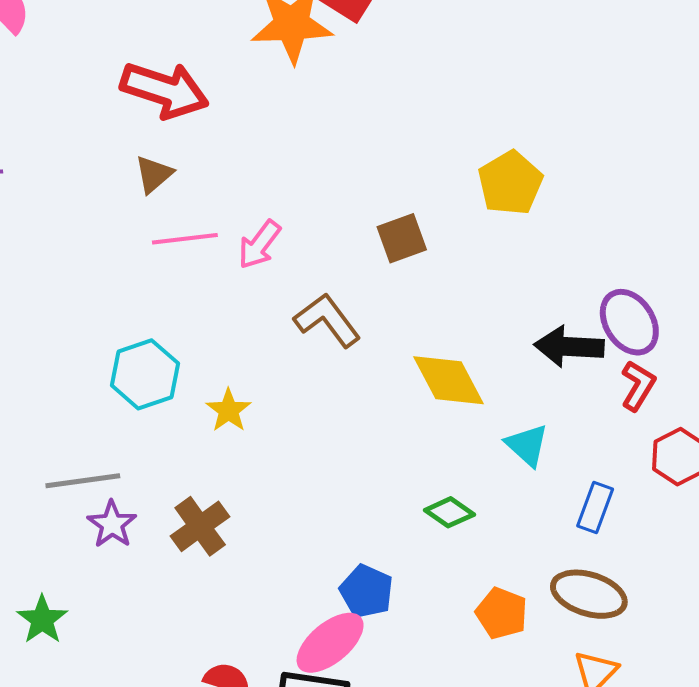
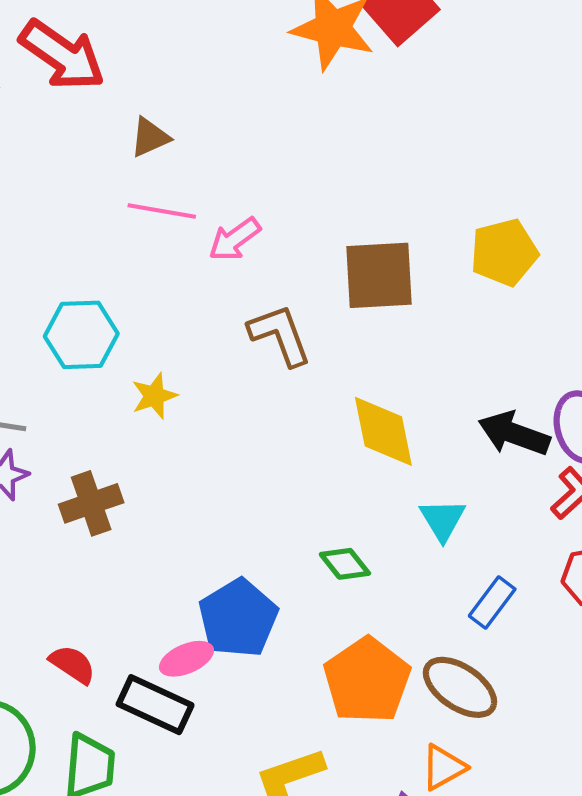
red arrow: (165, 90) -> (62, 55), moved
brown square: (402, 238) -> (379, 275), size x1.5
blue pentagon: (366, 591) -> (238, 618), size x1.4
orange pentagon: (502, 613) -> (367, 680), size x1.6
pink ellipse: (330, 643) -> (186, 659), size x0.7

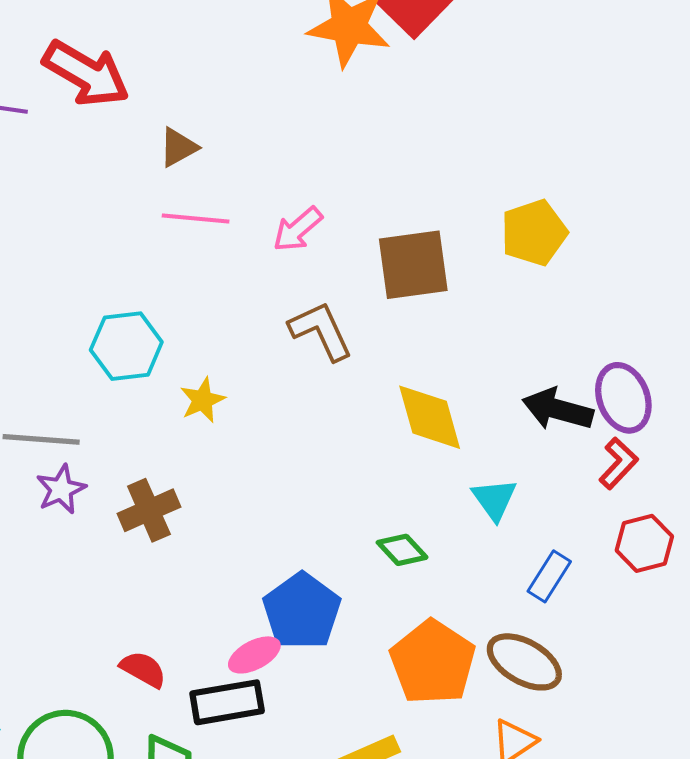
pink arrow: (235, 239) -> (298, 229), moved
black rectangle: (155, 705) -> (227, 702), turned -30

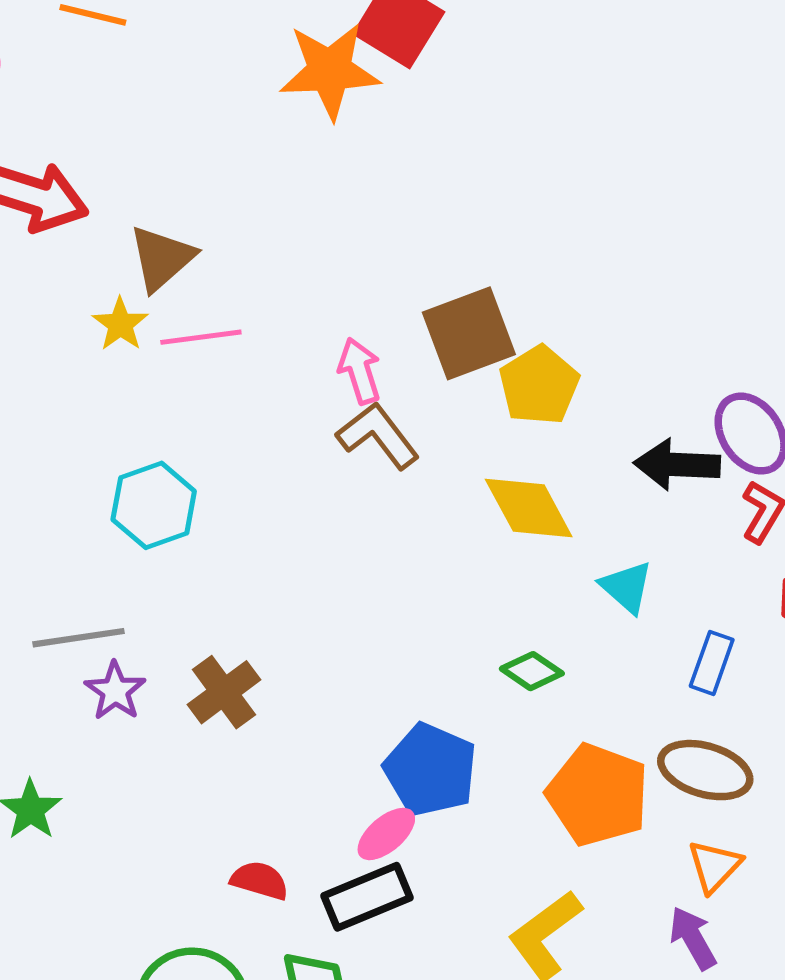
brown triangle: (178, 147) -> (162, 258), size x1.4
pink arrow: (298, 229) -> (360, 371), moved, turned 126
yellow pentagon: (534, 233) -> (539, 385), moved
yellow star: (203, 400) -> (120, 324), moved

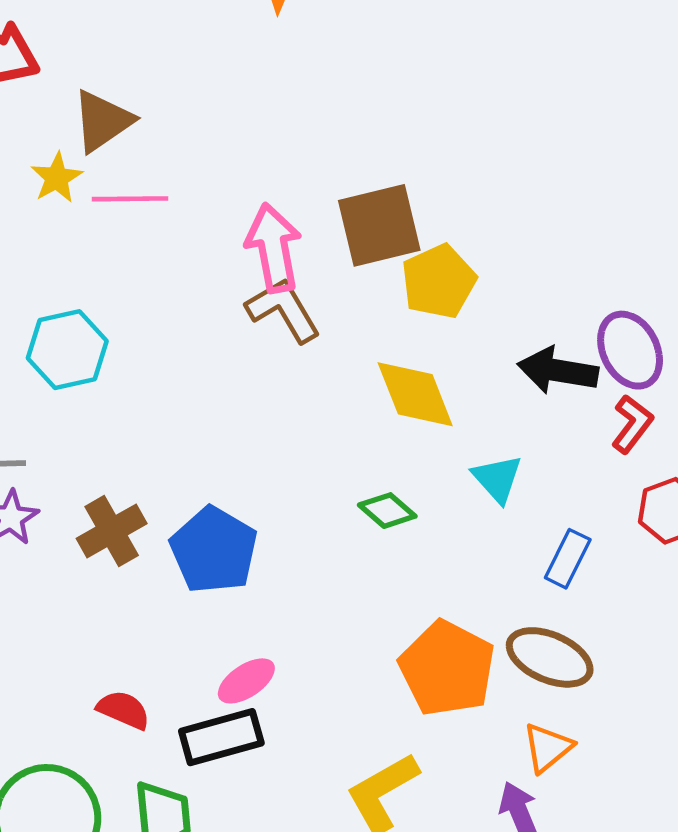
pink arrow: (360, 371) -> (274, 248), size x1.4
green diamond: (532, 671) -> (387, 511), moved
blue pentagon: (430, 770) -> (214, 550), moved

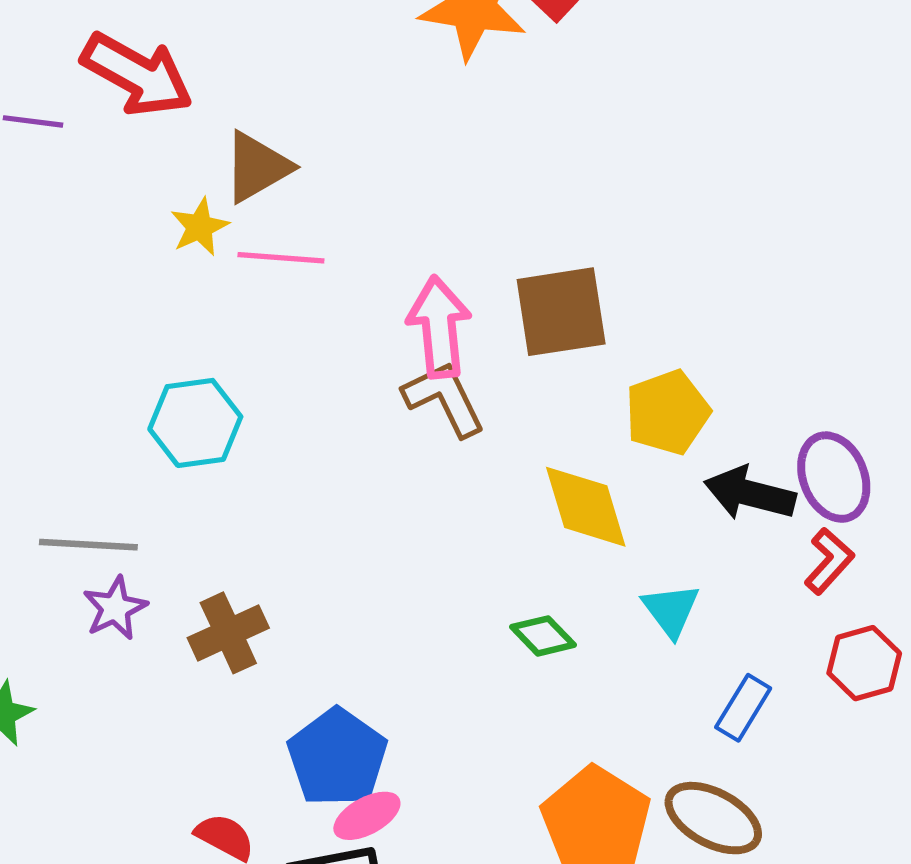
yellow pentagon: (439, 281) -> (667, 412), moved
blue pentagon: (214, 550) -> (337, 758), moved

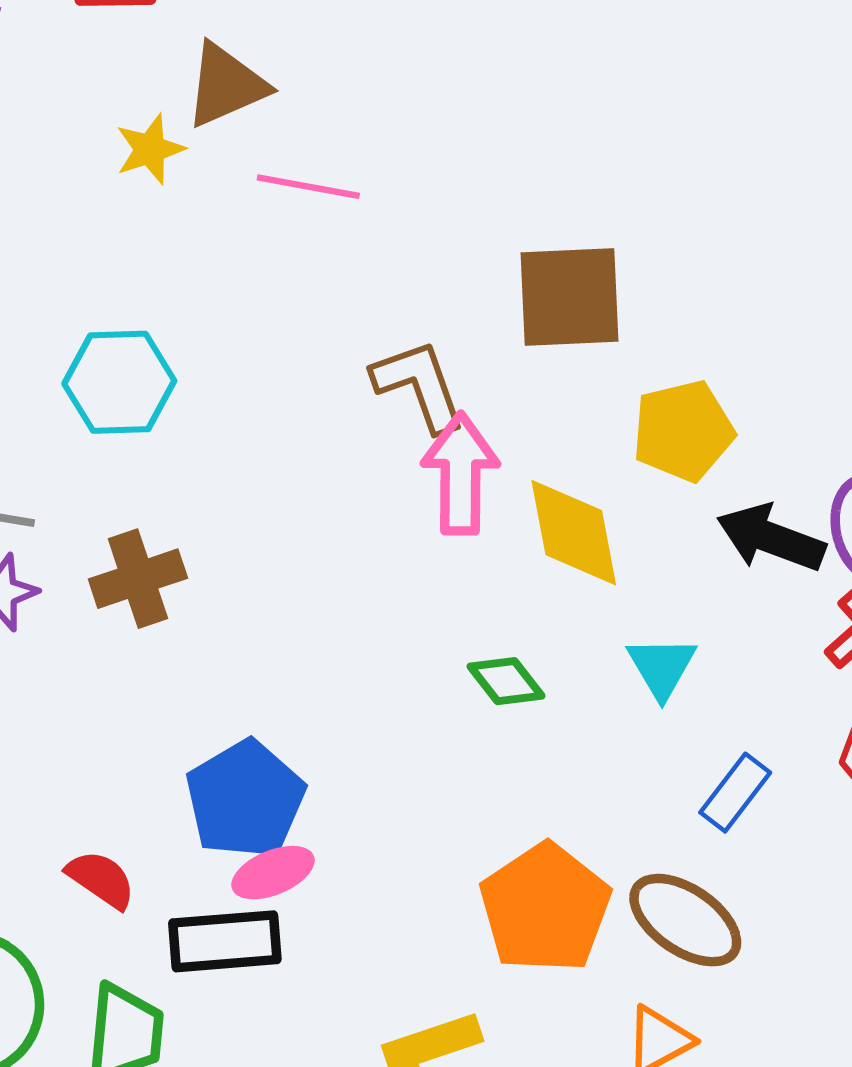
pink line: (281, 258) -> (308, 187), moved
pink arrow: (439, 327) -> (460, 474), moved
brown cross: (228, 633) -> (138, 579), moved

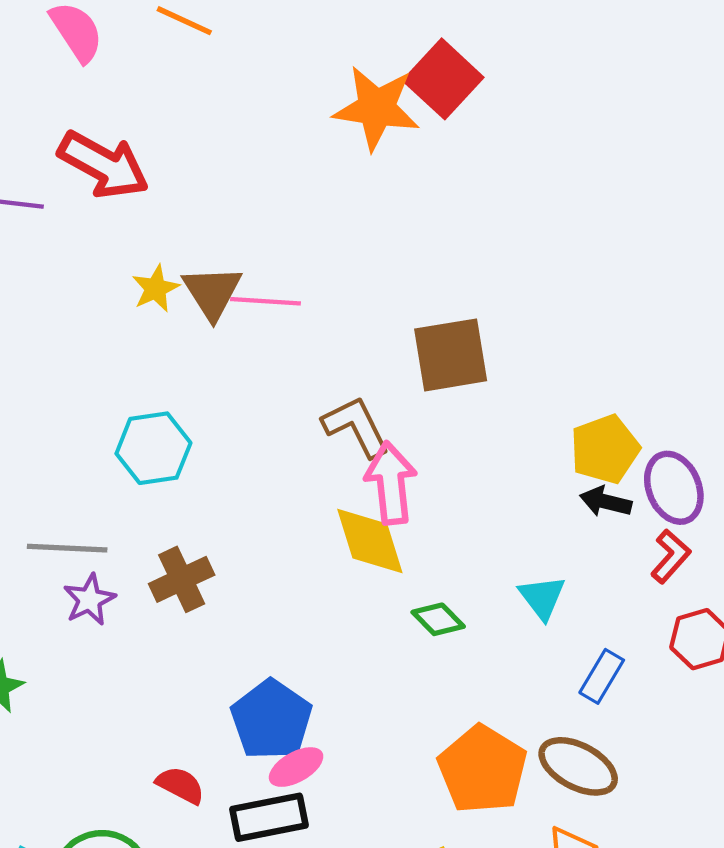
brown triangle: (226, 85) -> (212, 292), moved, turned -32
yellow pentagon: (683, 431) -> (605, 449), moved
yellow diamond: (574, 533) -> (370, 541), moved
black arrow: (771, 538) -> (606, 502), size x0.7

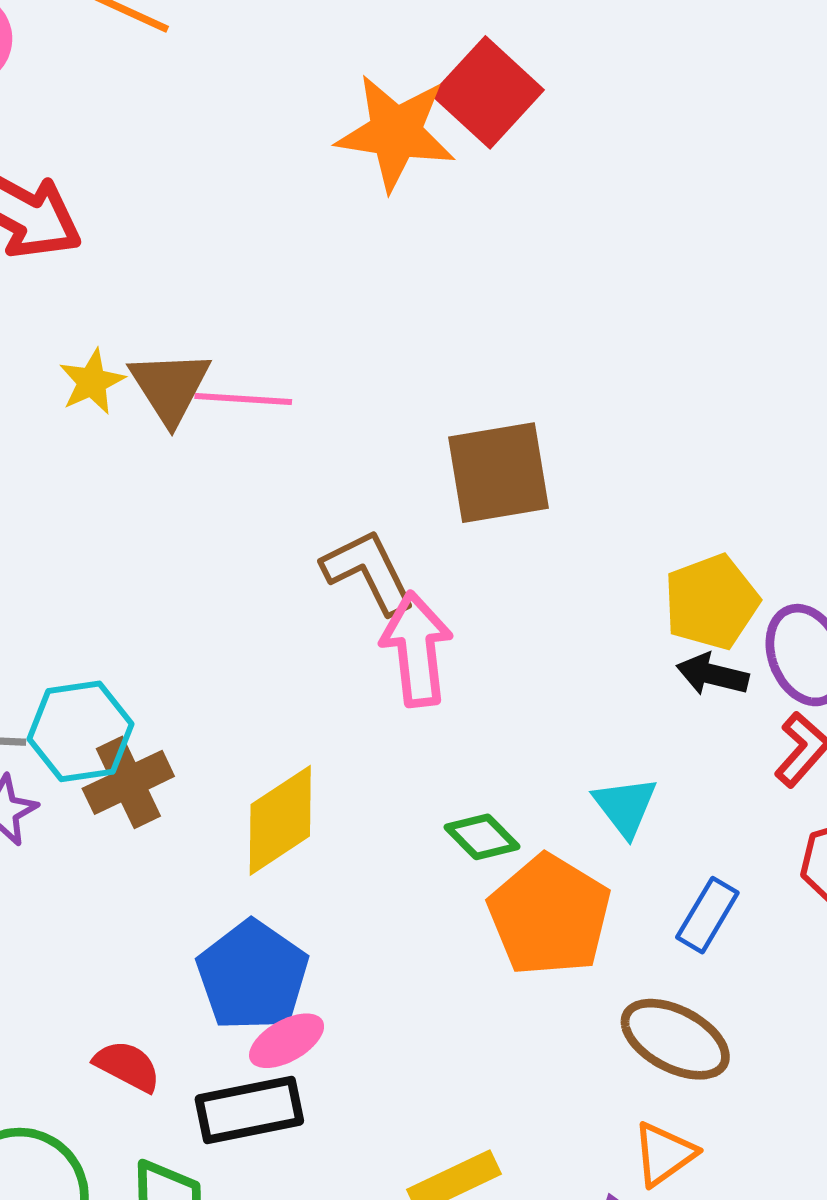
cyan hexagon: (153, 448) -> (80, 731), moved
yellow diamond: (370, 541) -> (280, 820), moved, turned 74
orange pentagon: (483, 769) -> (549, 915), moved

